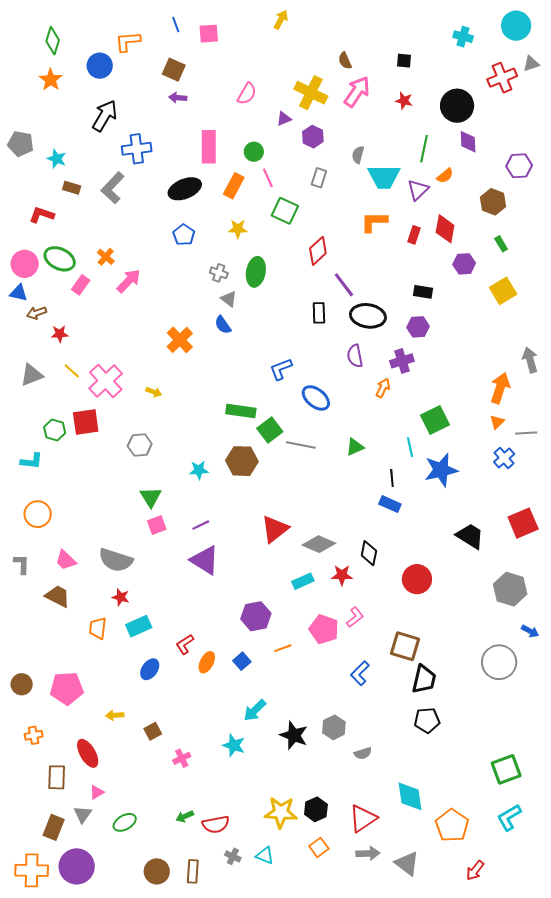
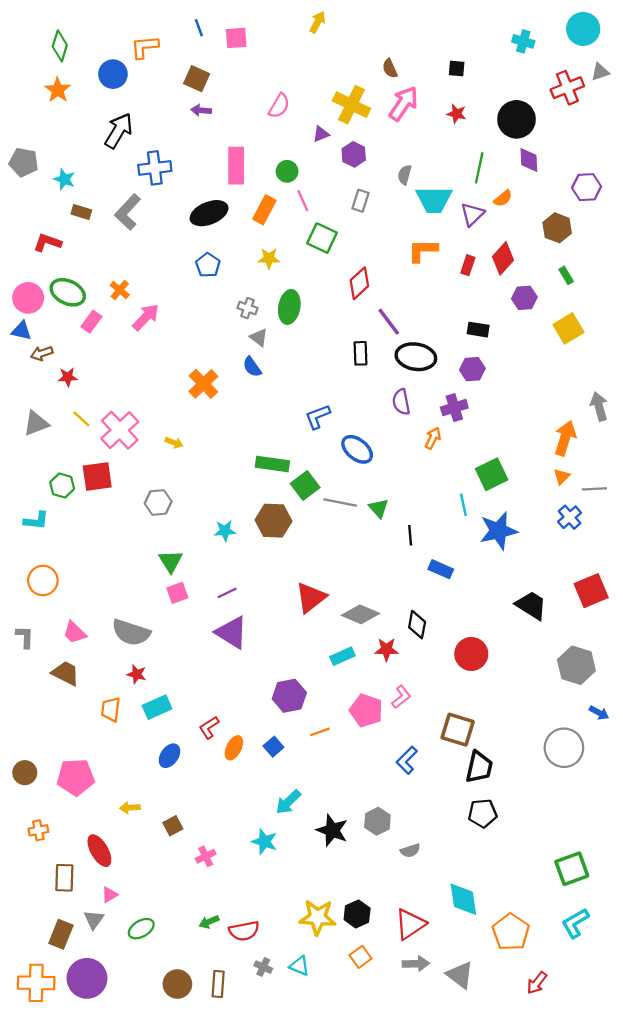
red diamond: (445, 229) -> (503, 258), turned 32
green triangle: (355, 447) -> (379, 508), moved, turned -48
black line: (392, 478) -> (410, 535), moved

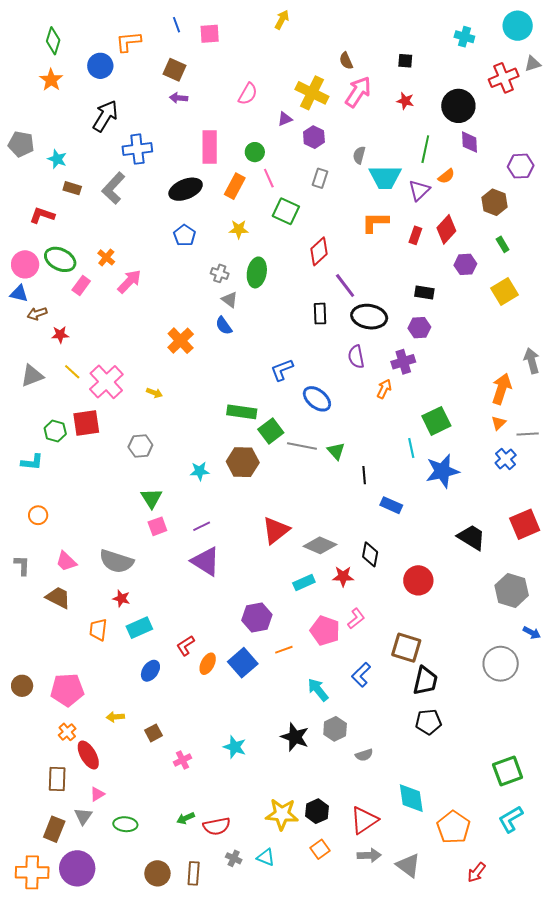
orange circle: (43, 580) -> (38, 515), size x0.7
blue square: (273, 747) -> (243, 663), size x1.6
cyan arrow: (288, 802) -> (318, 690), moved, turned 95
orange cross: (38, 830) -> (67, 732), moved, turned -30
green ellipse: (141, 929) -> (125, 824), turned 35

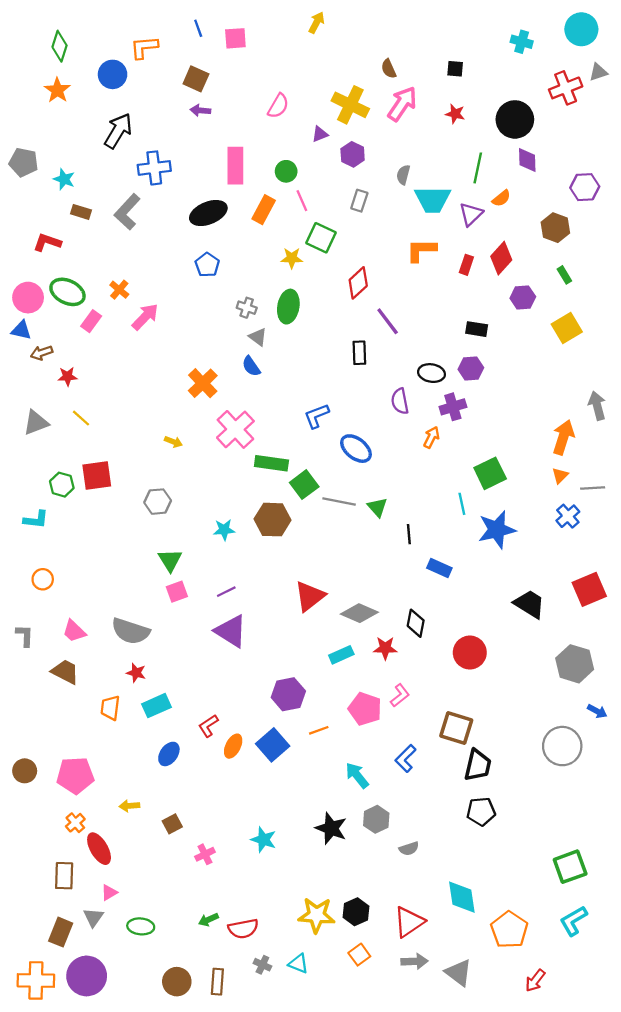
yellow star: (239, 229) -> (292, 258), moved
black ellipse: (369, 317) -> (431, 373), moved, size x0.7
pink cross: (106, 382) -> (235, 429), moved

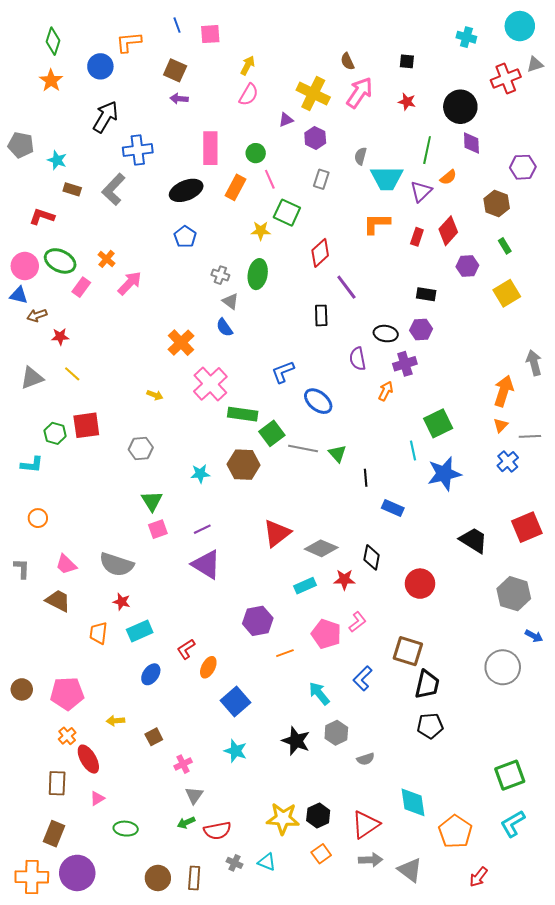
yellow arrow: (317, 23) -> (248, 65), moved
blue square: (273, 745) -> (236, 702), moved
gray triangle: (93, 917) -> (194, 795), moved

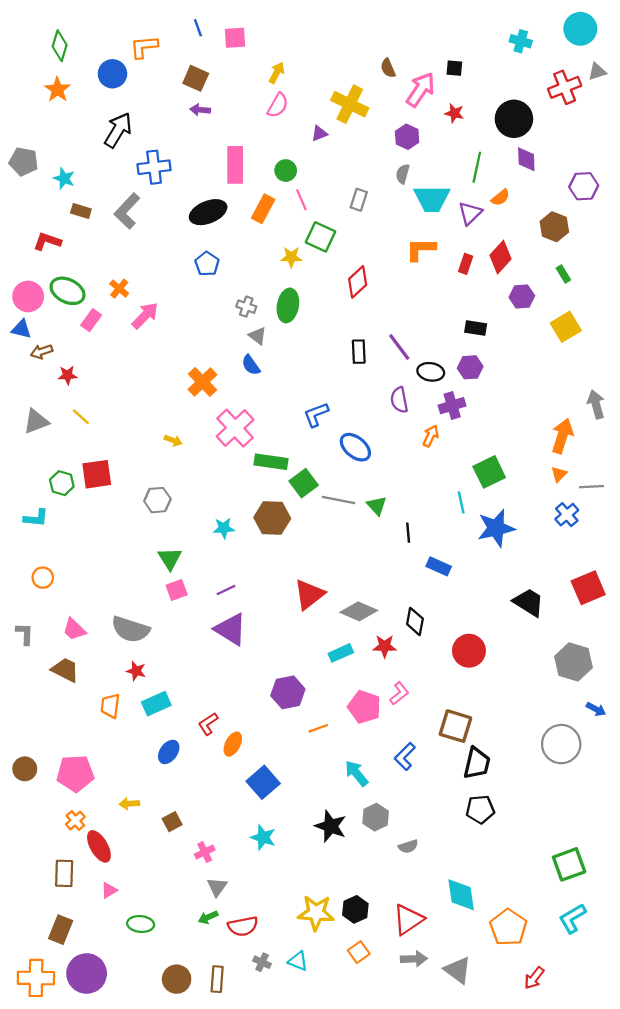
pink arrow: (360, 93) -> (421, 90), moved
purple hexagon: (315, 138) -> (407, 137), moved
purple line: (346, 287) -> (399, 347), moved

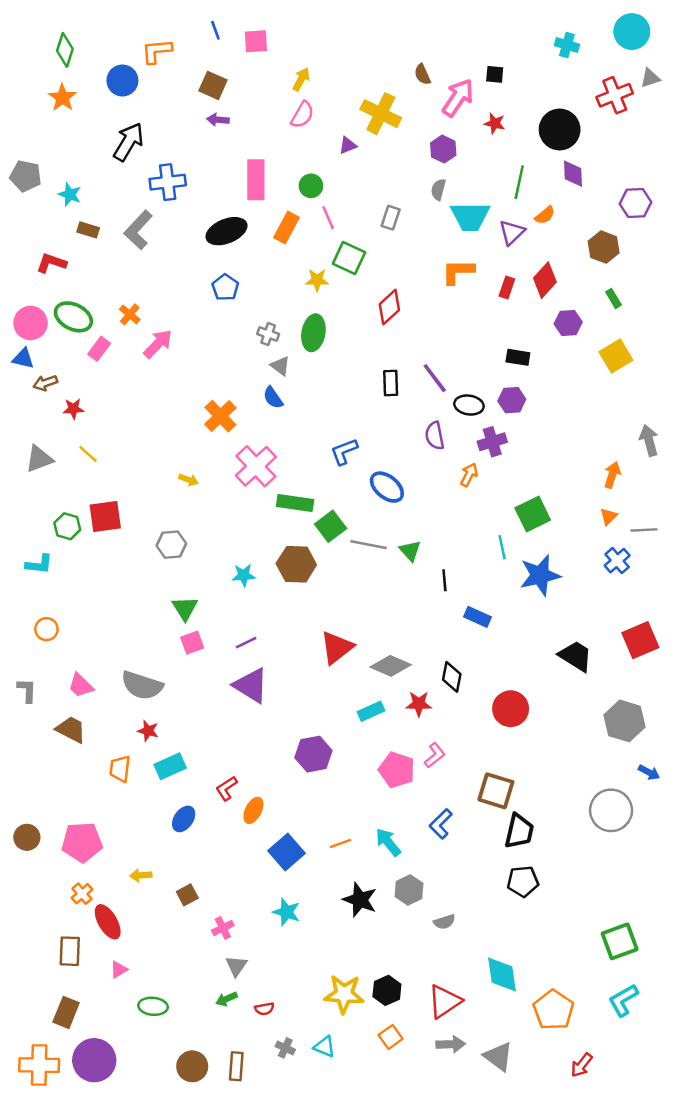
orange arrow: (562, 436) -> (612, 475), size x0.7
orange line: (318, 728) -> (340, 843), moved
red semicircle: (243, 926) -> (264, 1009), size x0.6

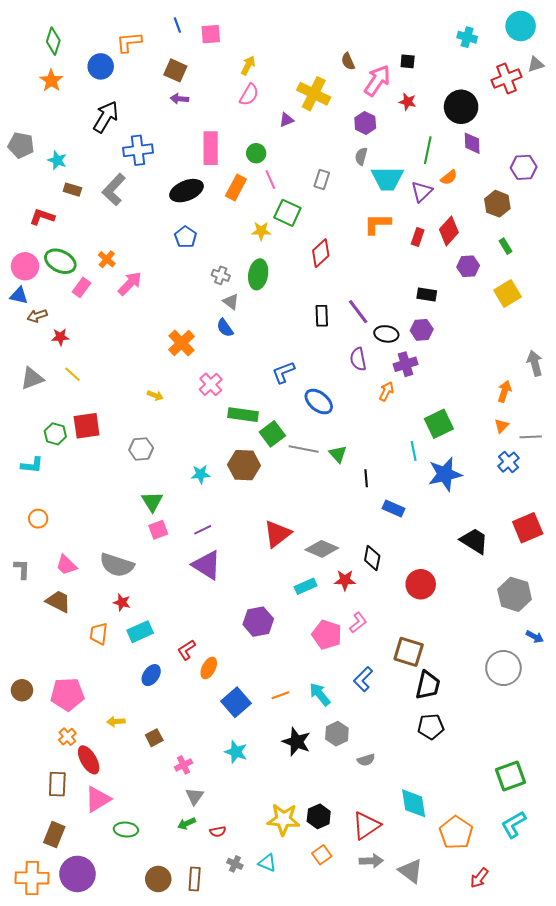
pink cross: (256, 466) -> (211, 384), size x0.7
pink triangle: (119, 970) -> (98, 799), size x1.8

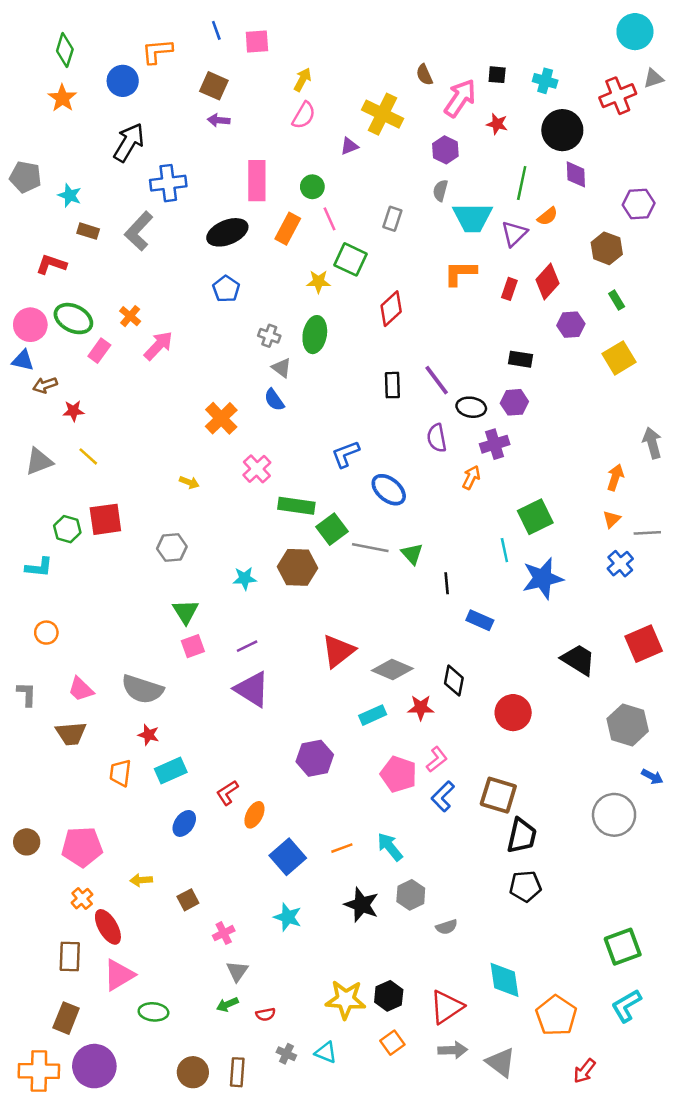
cyan cross: (467, 37) -> (545, 81), moved
brown trapezoid: (58, 601) -> (71, 734), turned 148
blue L-shape: (363, 679) -> (443, 796), moved

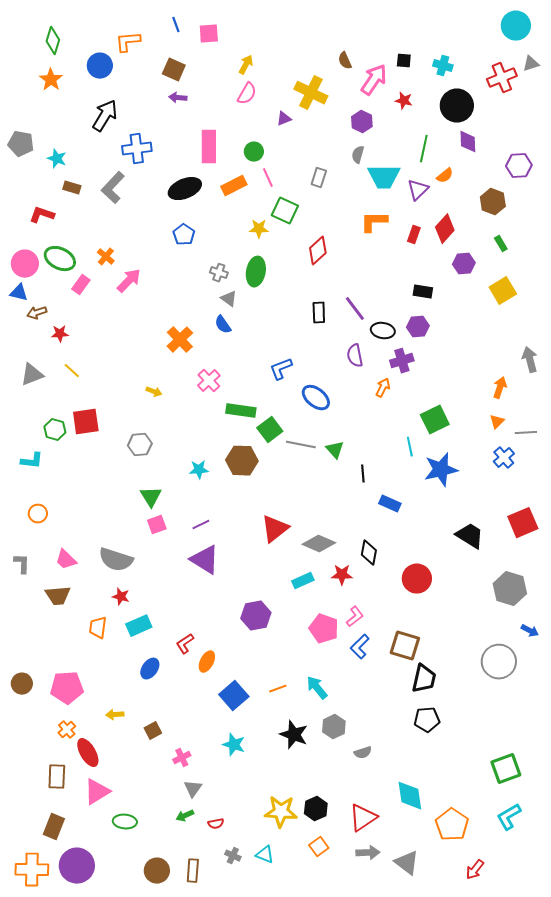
orange rectangle: (288, 229) -> (234, 186), turned 35

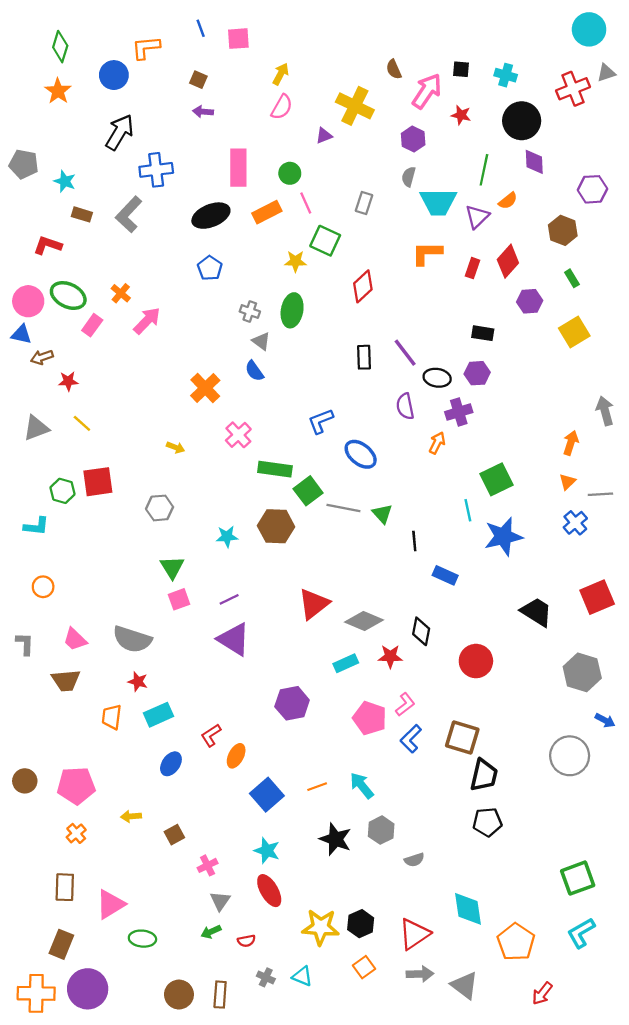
brown square: (174, 70) -> (198, 80), size x0.7
red ellipse: (88, 753) -> (269, 891), moved

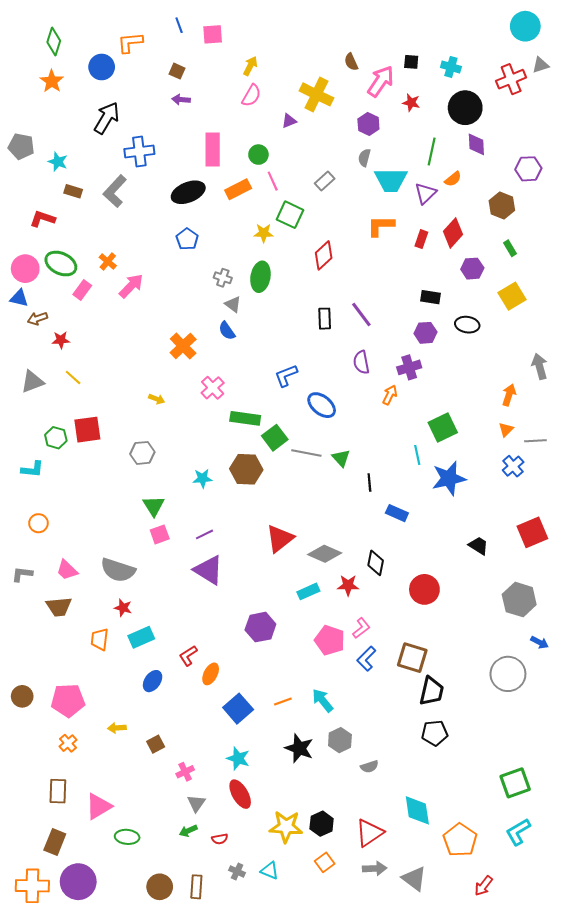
gray rectangle: (364, 203) -> (325, 181), turned 30
black ellipse: (437, 378) -> (467, 325), moved
black trapezoid: (536, 612) -> (478, 546), size x0.7
gray L-shape: (25, 644) -> (22, 574), turned -85

